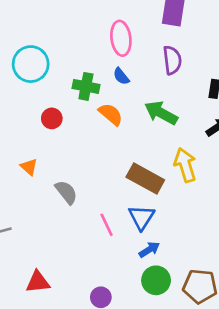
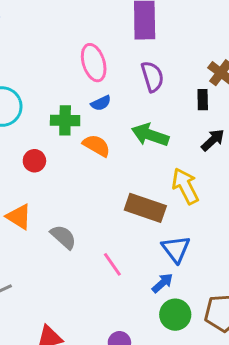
blue semicircle: (121, 76) -> (101, 103), turned -66
orange triangle: (29, 167) -> (19, 217), size x1.4
blue triangle: (141, 217) -> (176, 249), moved

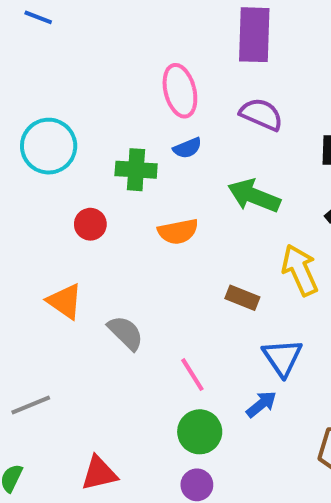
purple semicircle: (152, 77) -> (261, 114), turned -52
orange semicircle: (97, 145) -> (178, 232), moved, turned 136
brown rectangle: (145, 208) -> (242, 298), size x0.6
green circle: (175, 315) -> (200, 432), moved

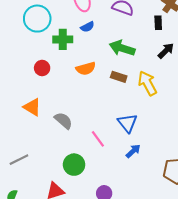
cyan circle: (49, 146) -> (37, 19), moved
brown rectangle: (242, 298) -> (119, 77), moved
blue triangle: (282, 357) -> (127, 123), moved
green circle: (200, 432) -> (74, 165), moved

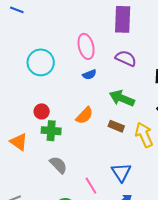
green cross: (63, 39) -> (51, 131), moved
orange semicircle: (86, 69) -> (84, 115), turned -36
orange triangle: (32, 107) -> (19, 142), moved

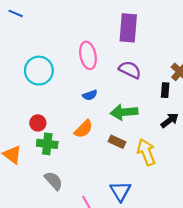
blue semicircle: (89, 75) -> (90, 95), moved
green arrow: (122, 98) -> (124, 112), turned -30

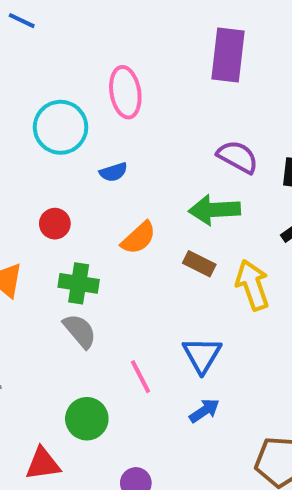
pink ellipse: (88, 55) -> (125, 92), moved
purple semicircle: (130, 70) -> (238, 157), moved
blue semicircle: (90, 95) -> (113, 172), moved
green cross: (47, 144) -> (79, 283), moved

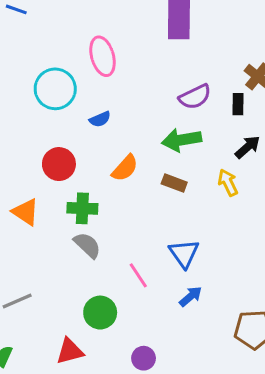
purple semicircle: (238, 157) -> (195, 97), turned 132
red circle: (55, 224) -> (59, 164), size x1.4
yellow arrow: (253, 285) -> (228, 183), moved, size x0.7

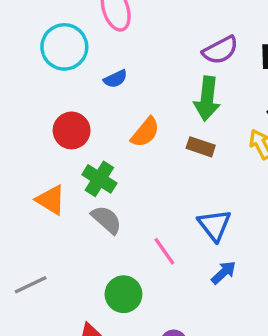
green arrow: (182, 140) -> (207, 99), turned -72
green cross: (82, 208) -> (99, 179), turned 32
orange triangle: (26, 212) -> (51, 200), moved

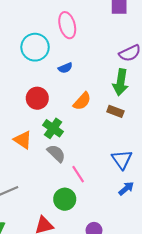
pink line: (164, 251) -> (78, 174), moved

